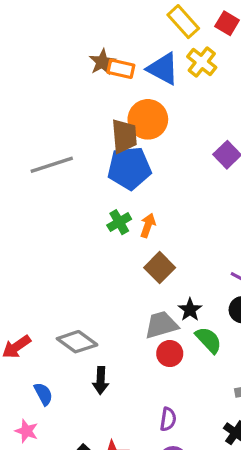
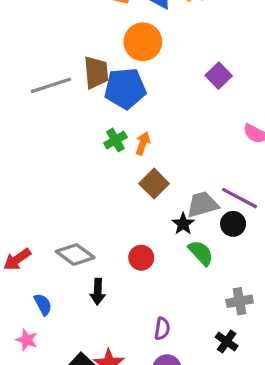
brown trapezoid: (124, 136) -> (96, 72), moved
gray trapezoid: (161, 325) -> (202, 205), moved
red circle: (170, 354) -> (141, 258), moved

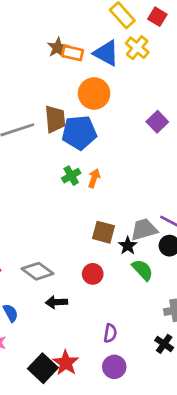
brown square: (154, 184) -> (103, 232), moved, turned -30
black arrow: (98, 292) -> (56, 302), turned 85

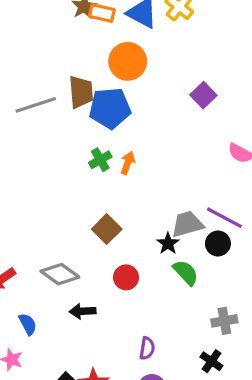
brown square: (103, 232) -> (107, 229), moved, turned 30

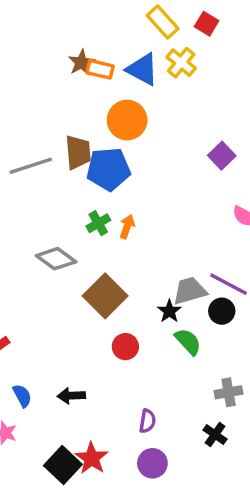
purple square: (203, 95) -> (222, 156), moved
brown square: (107, 229) -> (105, 296), size x1.4
gray diamond: (60, 274) -> (56, 259), moved
black arrow: (83, 311) -> (71, 396), moved

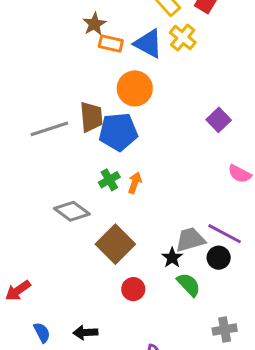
brown star: (81, 63) -> (94, 24), moved

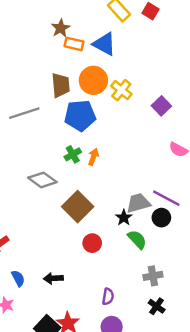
yellow cross: (183, 38) -> (121, 90), moved
brown trapezoid: (91, 117) -> (61, 85), moved
gray cross: (225, 330) -> (153, 276), moved

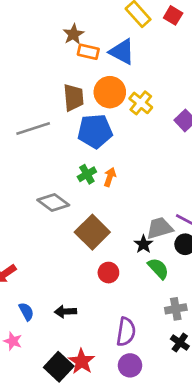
purple semicircle: (108, 297) -> (126, 332), size x1.5

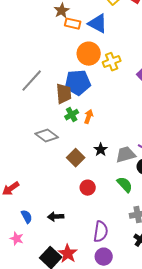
brown trapezoid: (73, 98) -> (64, 94), moved
yellow cross: (141, 103) -> (112, 62), turned 30
gray line: (33, 128) -> (32, 81), turned -30
brown square: (92, 232) -> (76, 158), size x0.7
black star: (143, 244) -> (101, 150), moved

